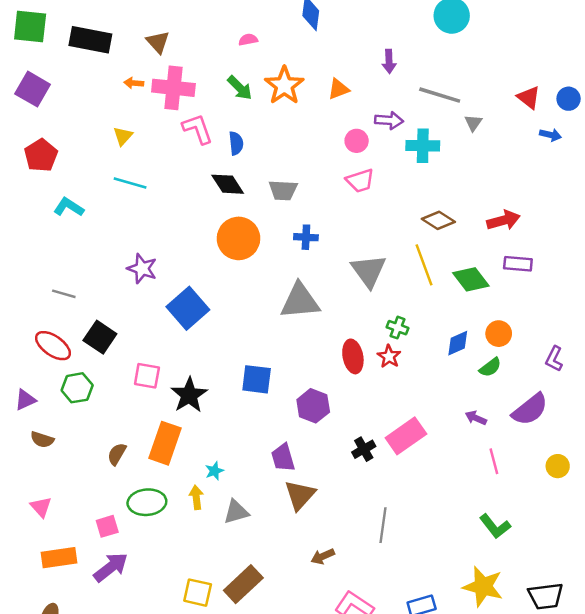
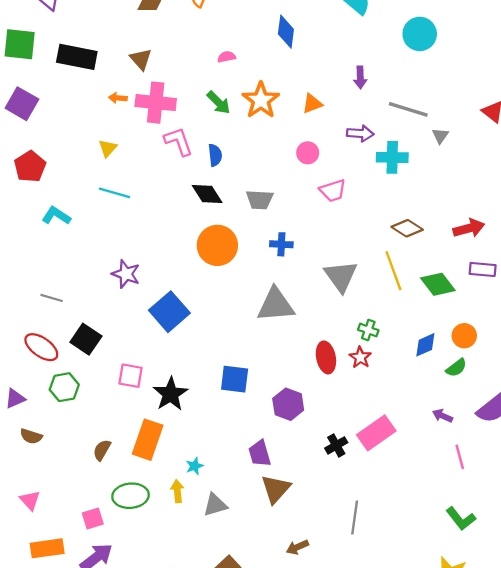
pink circle: (357, 141) -> (308, 153), moved

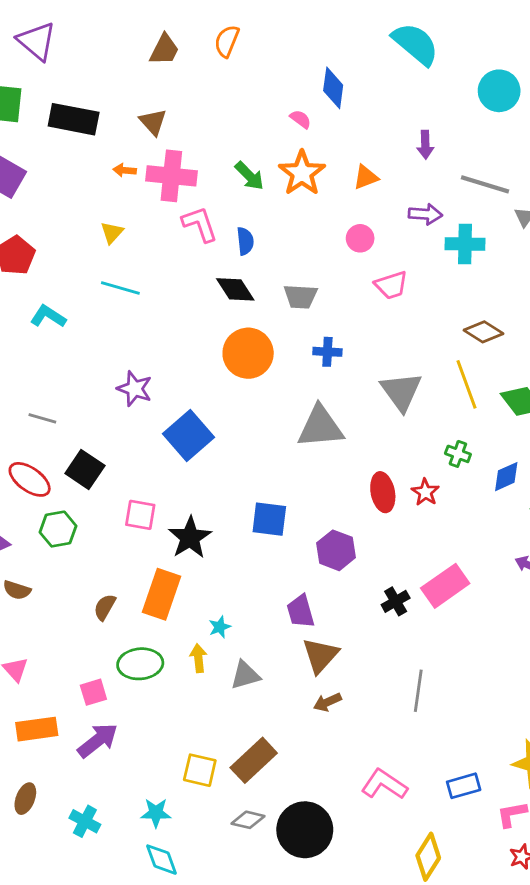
pink semicircle: (227, 57) -> (301, 119), moved, turned 48
green cross: (368, 330) -> (458, 454), moved
brown arrow: (297, 547) -> (327, 702), moved

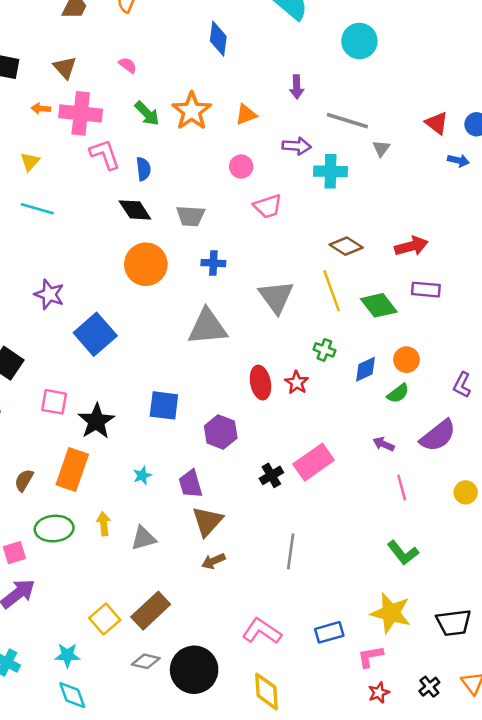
pink semicircle: (301, 119) -> (128, 65), moved
cyan star: (220, 627) -> (142, 475), moved
yellow square: (200, 770) -> (105, 619), turned 36
yellow diamond: (428, 857) -> (267, 691), moved, turned -36

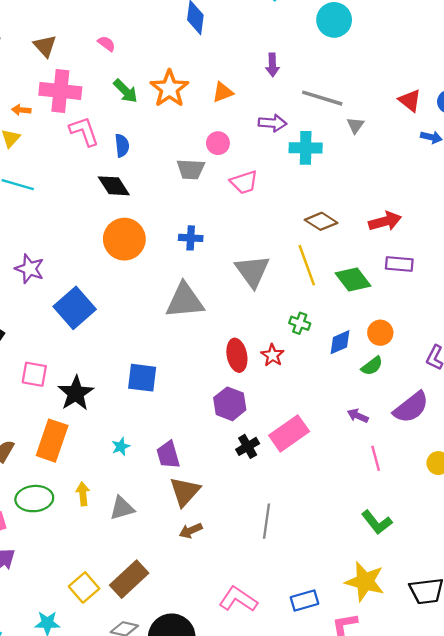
orange arrow: (41, 109) -> (21, 110), moved
gray trapezoid: (190, 216) -> (191, 169), moved
purple hexagon: (221, 432) -> (230, 404), moved

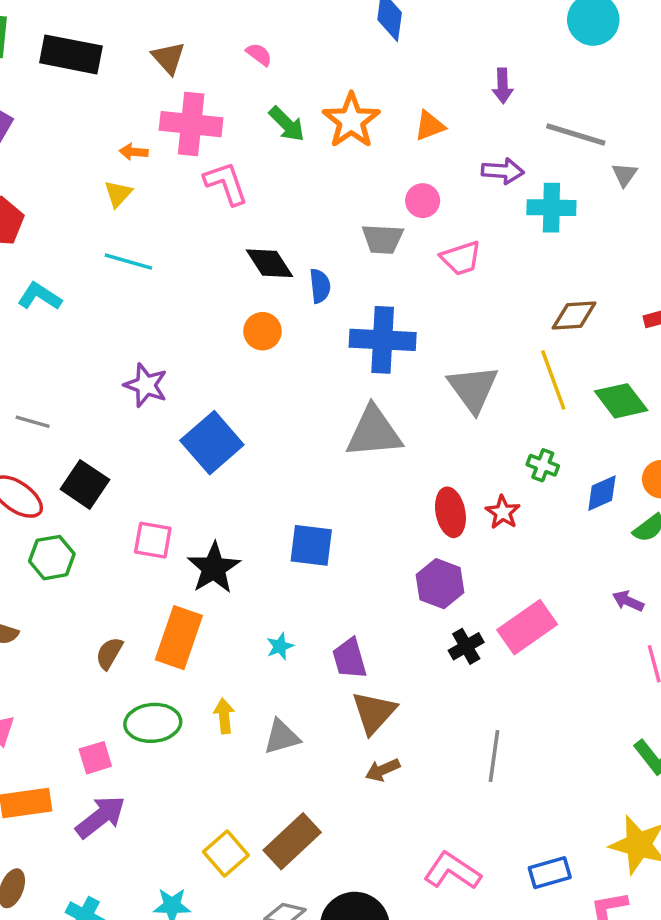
blue semicircle: (122, 146) -> (320, 286), moved
brown diamond: (321, 221) -> (574, 316), turned -36
blue cross: (191, 238) -> (383, 340), size x1.8
orange circle: (124, 239) -> (262, 331), moved, size x0.6

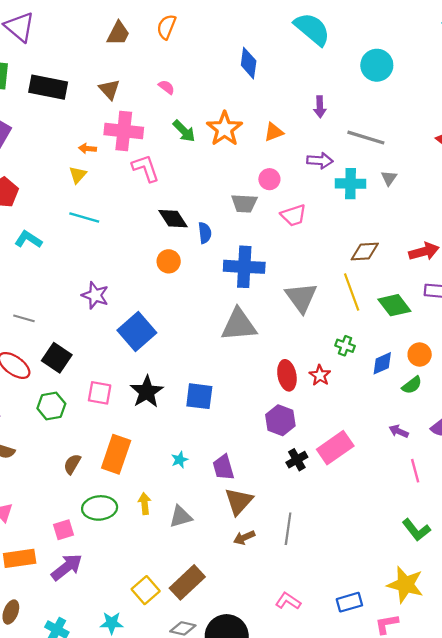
gray triangle: (625, 175) -> (389, 178), moved
green hexagon: (52, 558) -> (51, 406), moved
black star: (214, 568) -> (147, 392), moved
gray line: (494, 756) -> (288, 529), moved
pink L-shape: (452, 871) -> (288, 601), size x0.7

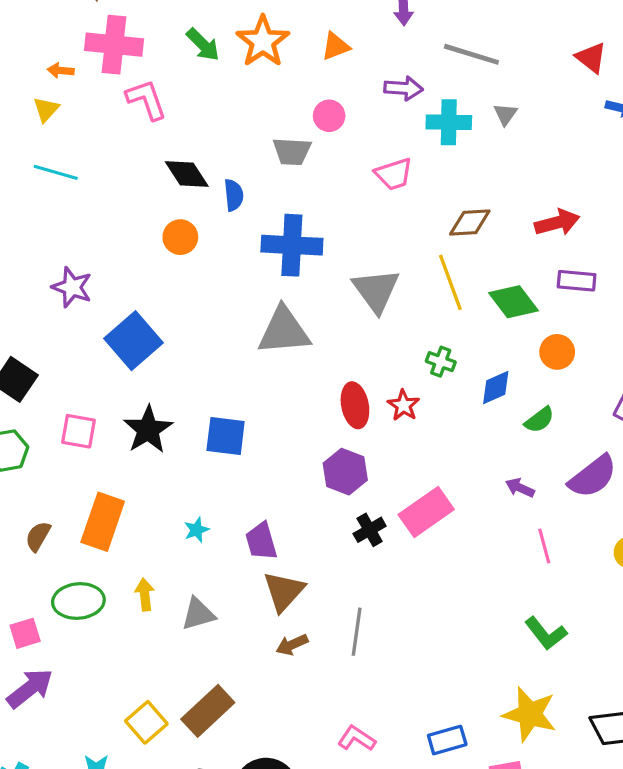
pink trapezoid: (294, 215) -> (394, 174), moved
orange circle: (420, 355) -> (557, 352), moved

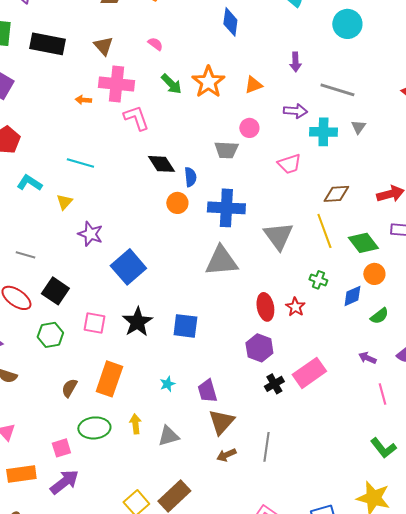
yellow triangle: (46, 109) -> (64, 202), moved
orange circle: (180, 237) -> (177, 203), moved
orange circle: (557, 352) -> (374, 274), moved

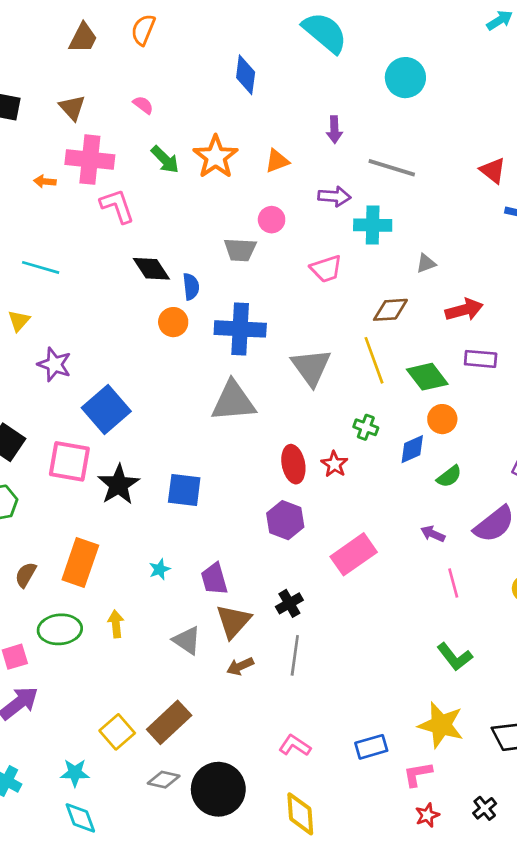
gray triangle: (358, 127) -> (426, 263), moved, turned 35
pink square: (94, 323) -> (69, 461), moved, size x1.4
black cross: (274, 384) -> (289, 603), moved
gray triangle: (168, 436) -> (187, 640), moved, turned 50

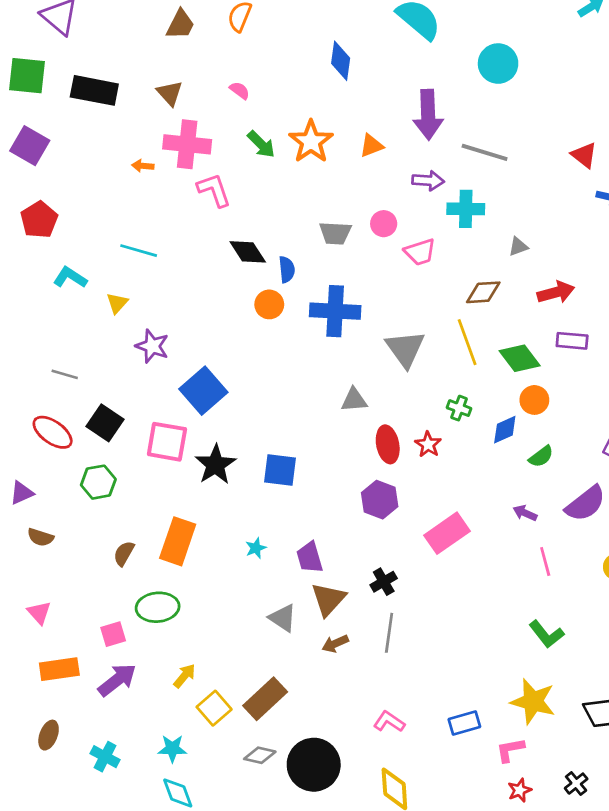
purple arrow: (334, 129) -> (428, 115), size x1.8
pink circle: (272, 220) -> (384, 224), moved
gray triangle: (233, 401) -> (354, 400), moved, size x0.6
yellow arrow: (116, 624) -> (184, 676), moved, turned 45

